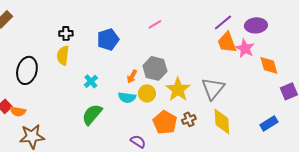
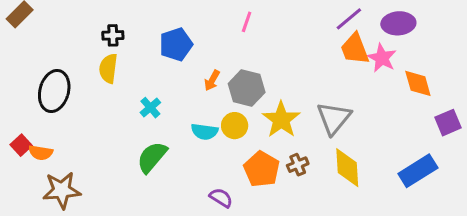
pink line: (155, 24) -> (247, 22), turned -40
orange arrow: (132, 76) -> (212, 80), moved
blue rectangle: (269, 123) -> (418, 171), size x1.4

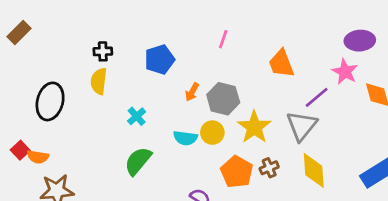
purple line: (349, 19) -> (317, 97), moved
orange trapezoid: (355, 49) -> (281, 64), moved

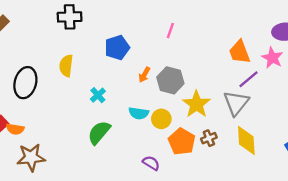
black cross: (103, 51) -> (70, 17), moved, size x1.5
orange trapezoid: (281, 64) -> (239, 52), moved
yellow circle: (212, 133) -> (161, 119), moved

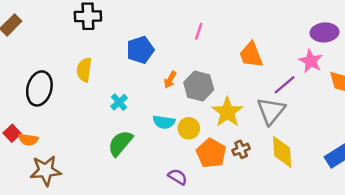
orange trapezoid: (239, 52) -> (251, 55), moved

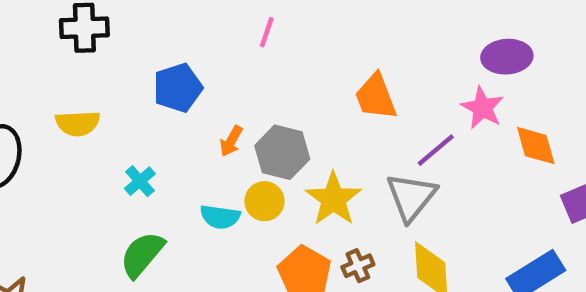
pink line: (199, 31) -> (267, 32), moved
yellow semicircle: (84, 70) -> (78, 123), turned -100
yellow circle: (189, 128) -> (264, 201), moved

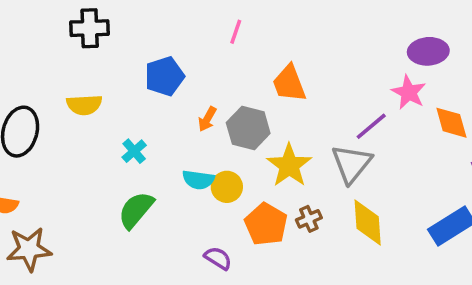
orange trapezoid: (376, 97) -> (289, 83), moved
yellow circle: (264, 201) -> (227, 187), moved

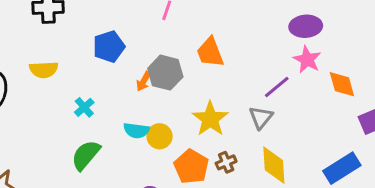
purple ellipse: (428, 51) -> (306, 26), moved
gray hexagon: (248, 128) -> (165, 73), moved
gray triangle: (352, 164) -> (261, 117), size x0.7

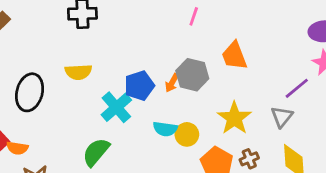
blue pentagon: (109, 47) -> (139, 86), moved
cyan cross: (84, 107) -> (116, 107), size x1.6
green semicircle: (86, 155) -> (96, 152), moved

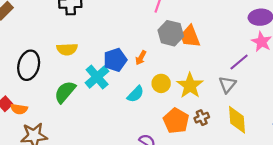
gray hexagon: (192, 75) -> (171, 33), moved
cyan semicircle: (165, 129) -> (135, 94), turned -54
yellow circle: (187, 134) -> (161, 83), moved
green semicircle: (96, 152) -> (65, 92), moved

